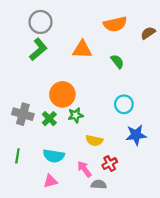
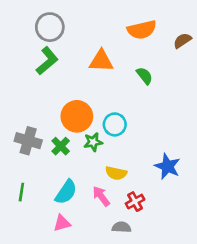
cyan circle: (124, 104) -> (115, 124), moved
blue star: (136, 135) -> (167, 166), turned 30
cyan semicircle: (54, 156) -> (66, 192), turned -65
pink arrow: (84, 169) -> (101, 196), moved

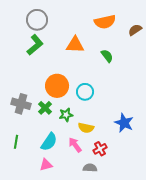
green star: (93, 142) -> (66, 115), moved

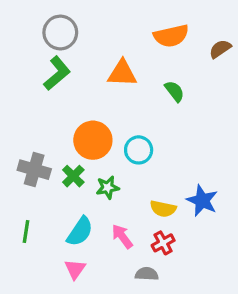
yellow semicircle: (86, 128) -> (163, 209), moved
pink triangle: (46, 165) -> (75, 269), turned -40

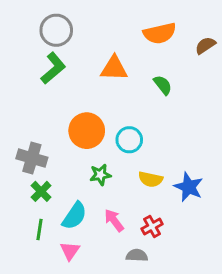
green cross: (73, 176) -> (41, 191), moved
yellow semicircle: (163, 209) -> (151, 179), moved
green line: (26, 232) -> (40, 230), moved

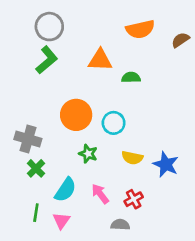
green semicircle: (163, 85) -> (131, 77), moved, turned -54
green star: (100, 175) -> (88, 154), turned 30
green line: (40, 230) -> (36, 213), moved

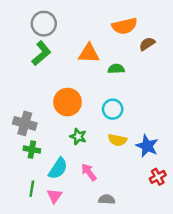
brown semicircle: (180, 40) -> (147, 44), moved
cyan circle: (114, 123) -> (113, 109), moved
green cross: (36, 168) -> (32, 150), turned -35
red cross: (134, 199) -> (158, 177), moved

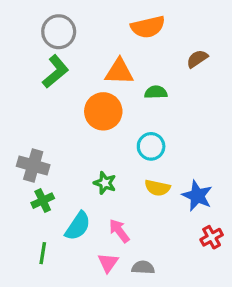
orange semicircle: (125, 26) -> (148, 27), moved
orange circle: (67, 102) -> (103, 111), moved
green cross: (32, 150) -> (43, 201), turned -35
pink triangle: (54, 196) -> (108, 263), moved

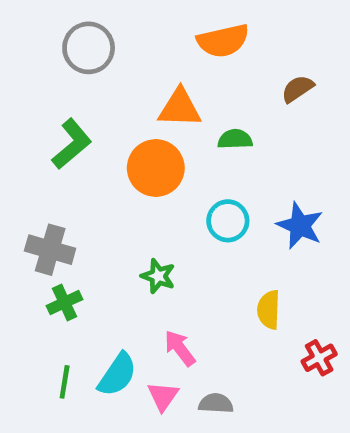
green L-shape: (55, 72) -> (72, 144), moved
yellow semicircle: (157, 188) -> (269, 310), moved, turned 80
blue star: (197, 196) -> (300, 226), moved
cyan semicircle: (78, 226) -> (117, 375), moved

